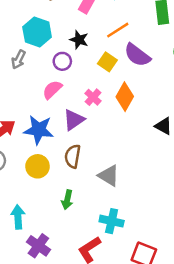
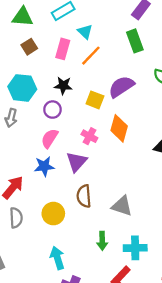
orange line: (118, 30) -> (91, 56), moved
purple semicircle: (137, 55) -> (121, 87), turned 124
blue star: (39, 130) -> (44, 166), moved, size x0.7
green arrow: (67, 200) -> (102, 241), moved
cyan arrow: (18, 217) -> (57, 258), moved

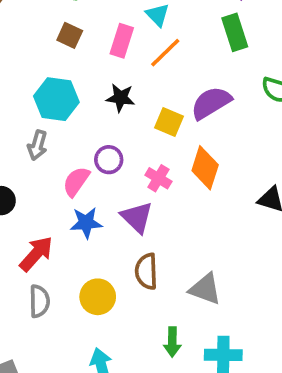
brown square: (29, 47) -> (70, 35), turned -35
purple circle: (53, 110) -> (109, 160), moved
pink semicircle: (50, 138) -> (76, 182), moved
purple triangle: (77, 162) -> (137, 217), turned -30

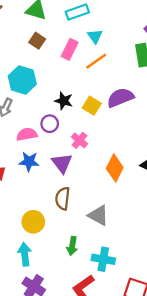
black star: (120, 98) -> (64, 101), moved
orange diamond: (205, 168) -> (115, 168), moved
pink semicircle: (76, 182) -> (27, 134), turned 36
yellow circle: (98, 297) -> (33, 222), moved

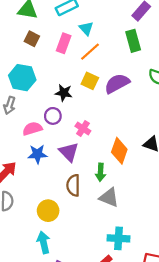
yellow square: (92, 106) -> (90, 81), moved
green arrow: (72, 246) -> (101, 172), moved

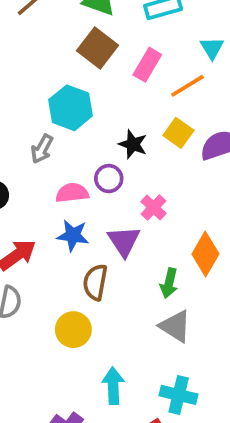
cyan triangle: (86, 28) -> (212, 48), moved
brown square: (32, 39) -> (98, 48), size x1.5
brown semicircle: (73, 185) -> (95, 282), moved
cyan arrow: (44, 242) -> (113, 386), moved

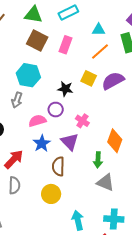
cyan triangle: (212, 48) -> (99, 30), turned -48
orange line: (187, 86) -> (100, 52), moved
blue star: (73, 235) -> (42, 143), turned -30

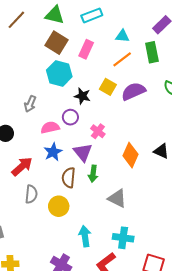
cyan hexagon: (28, 75) -> (59, 73), moved
green arrow: (98, 160) -> (93, 174), moved
gray semicircle: (14, 185) -> (31, 194), moved

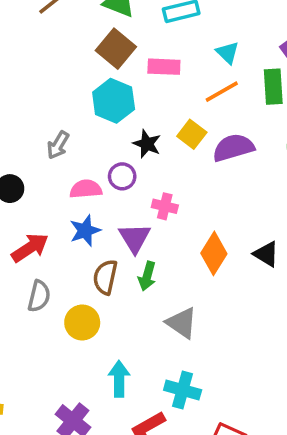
cyan triangle: (122, 36) -> (228, 53), turned 32
pink rectangle: (86, 49) -> (164, 67), turned 60
pink cross: (98, 131) -> (165, 206), turned -32

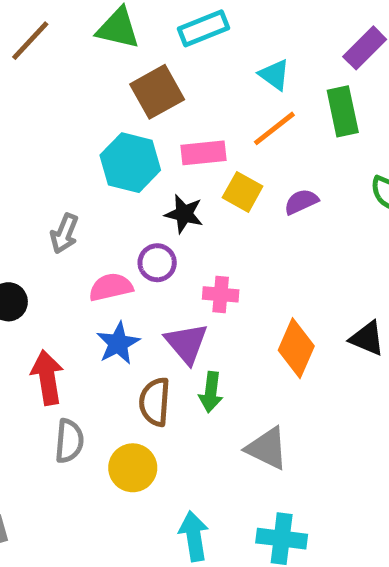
brown square: (116, 49) -> (157, 92), moved, turned 30
pink rectangle: (164, 67) -> (204, 153), moved
purple semicircle: (233, 148) -> (301, 202), size x0.6
red arrow: (30, 248) -> (47, 377), turned -57

